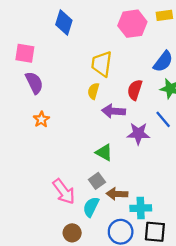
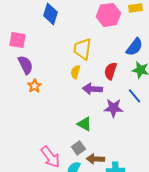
orange star: (41, 119) -> (34, 86), moved

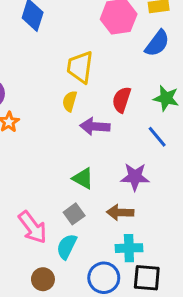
blue semicircle: (134, 47) -> (157, 43), moved
purple star: (113, 108) -> (135, 177), moved
brown arrow: (95, 159) -> (120, 212), moved

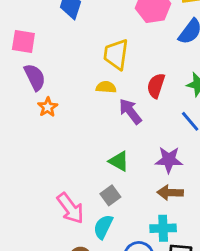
yellow semicircle: (70, 101) -> (106, 87), turned 78
purple arrow: (95, 126) -> (130, 111), turned 48
brown arrow: (120, 212) -> (170, 193), moved

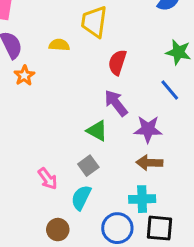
red semicircle: (156, 86) -> (117, 62), moved
yellow semicircle: (106, 87) -> (59, 45), moved
purple arrow: (130, 111) -> (116, 103), moved
pink arrow: (70, 208) -> (48, 179), size x0.7

